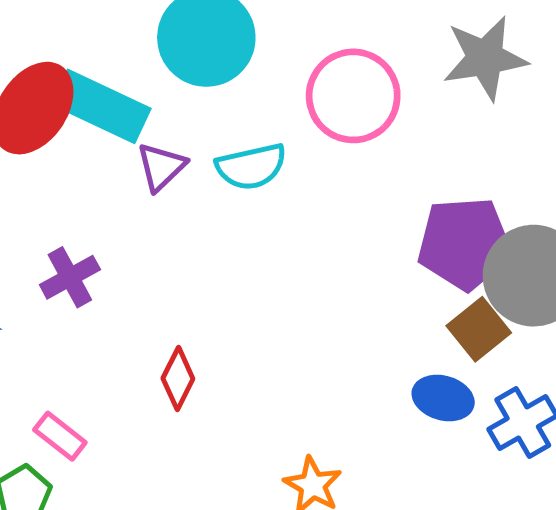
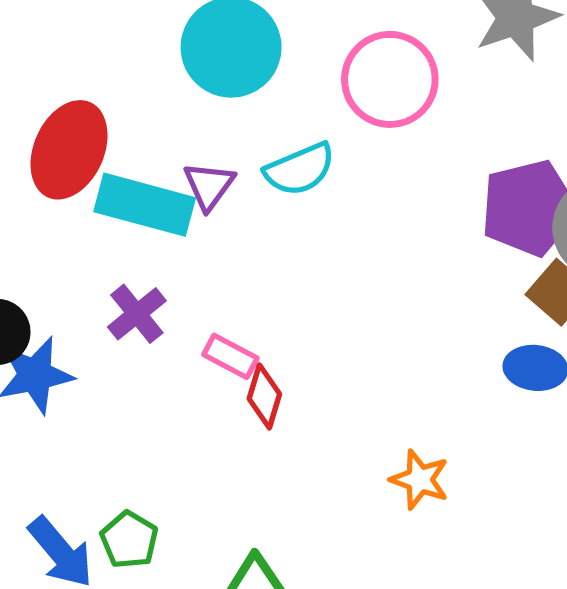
cyan rectangle: (101, 106) -> (145, 205), moved
pink rectangle: (60, 436) -> (230, 356), moved

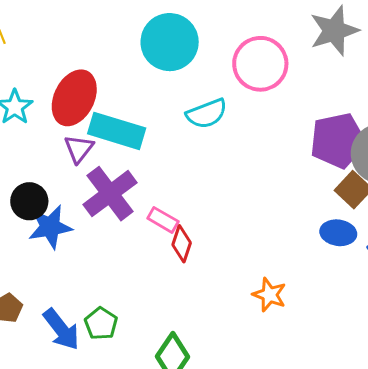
purple triangle: (209, 186) -> (79, 149), moved
purple cross: (137, 314) -> (110, 194), size x1.6

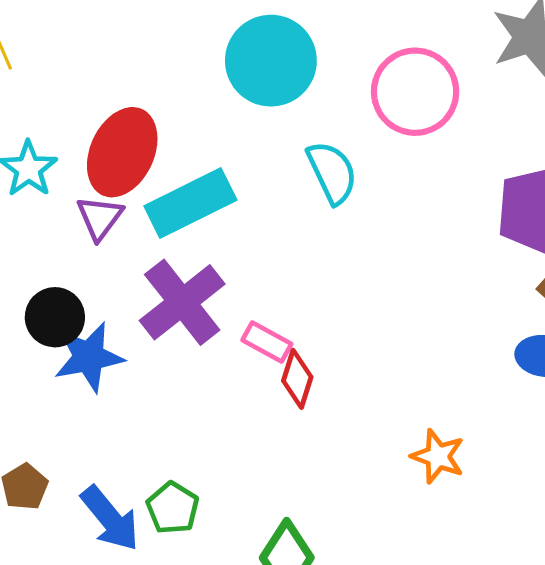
cyan semicircle: (207, 114) -> (332, 172), turned -93
cyan rectangle: (117, 131) -> (190, 203), turned -42
purple triangle: (79, 149) -> (100, 218), moved

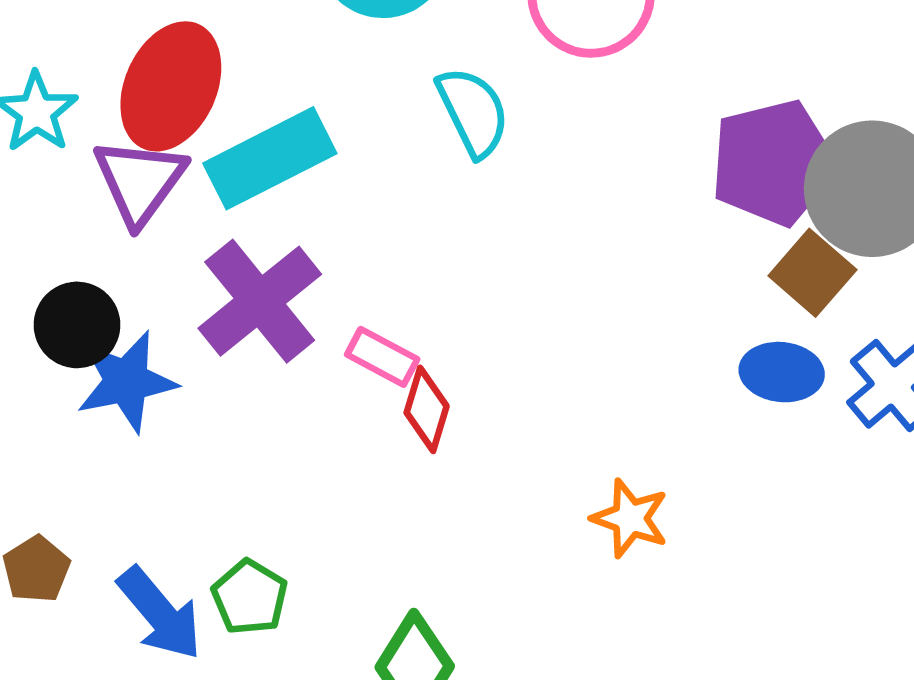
purple triangle: (100, 218) -> (140, 181), size x1.4

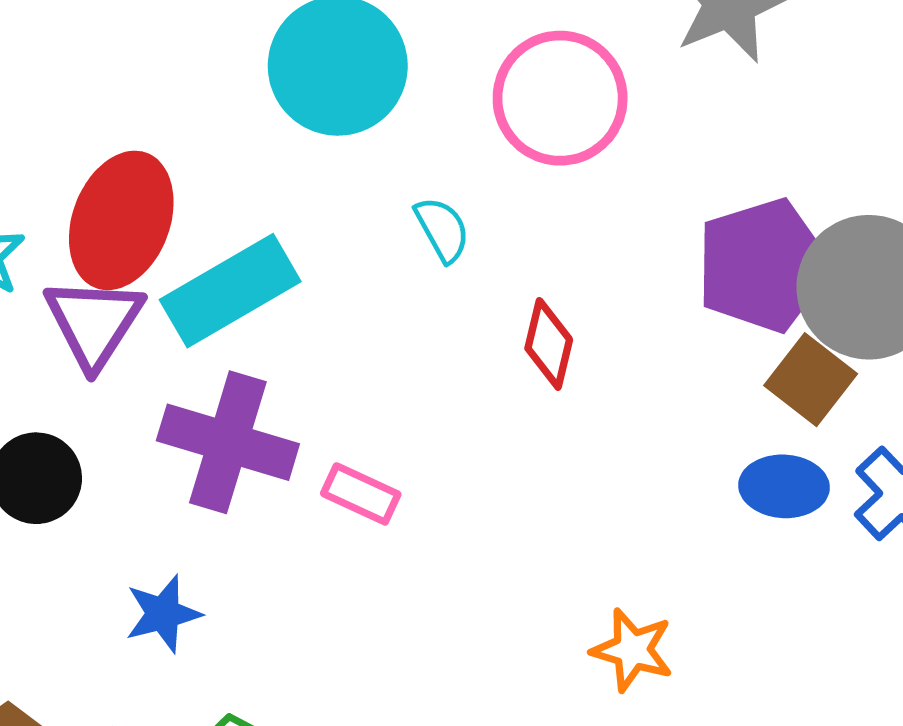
cyan semicircle: (473, 112) -> (442, 229), size x0.7
purple cross: (260, 301) -> (228, 442), turned -31
blue star: (126, 381) -> (163, 614), moved, size x0.7
red diamond: (427, 409) -> (549, 344), moved

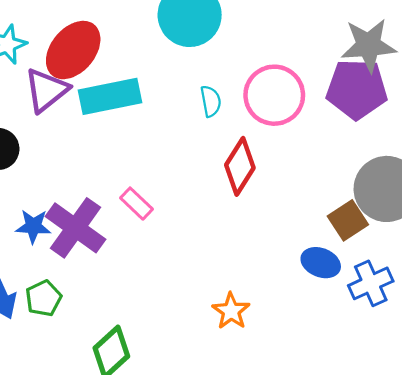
pink circle: (560, 98) -> (274, 95), moved
purple pentagon: (763, 265) -> (357, 89), moved
red diamond: (549, 344) -> (240, 166), size x1.4
purple cross: (228, 442) -> (75, 228), moved

